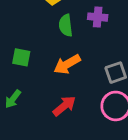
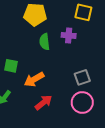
orange arrow: (67, 64) -> (34, 79), moved

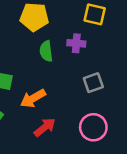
gray square: (82, 77) -> (93, 83), moved

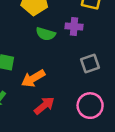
green semicircle: (46, 51) -> (46, 34), turned -66

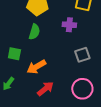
green semicircle: (46, 34) -> (34, 32), moved, turned -91

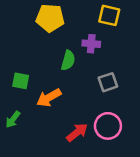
green semicircle: (34, 32) -> (68, 60), moved
red arrow: (45, 89) -> (77, 132), moved

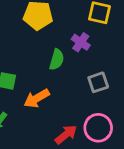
purple cross: (91, 44) -> (81, 42), turned 30

